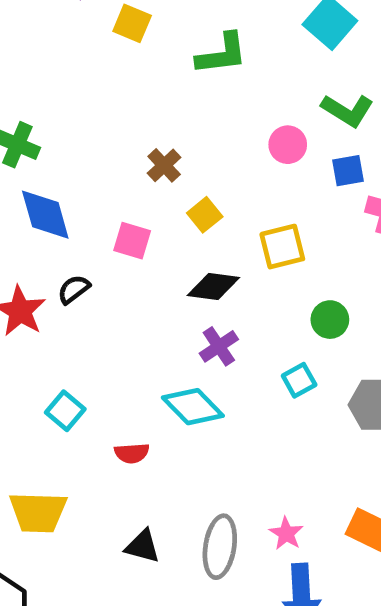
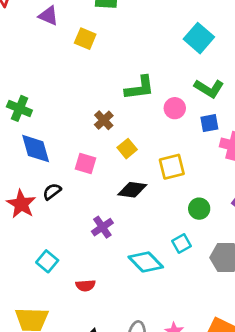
green L-shape: (222, 54) -> (140, 88), moved
purple cross: (219, 346) -> (102, 227), moved
cyan diamond: (193, 407) -> (146, 262), moved

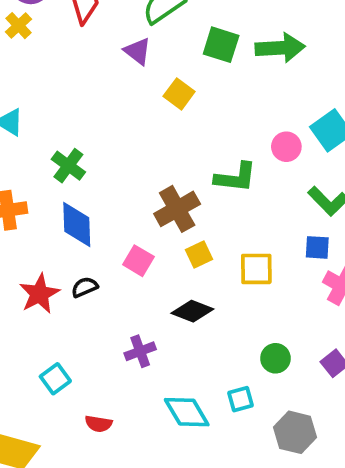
pink circle: (175, 108) -> (286, 147), moved
brown cross: (104, 120) -> (177, 209), size x1.6
yellow square: (172, 167) -> (256, 269), moved

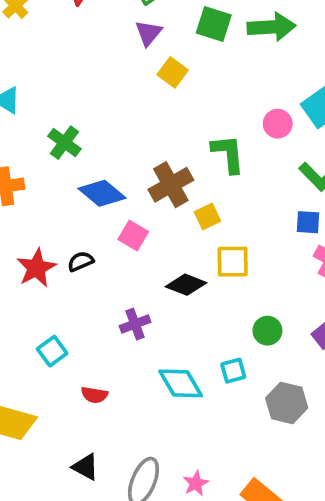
purple triangle: (138, 51) -> (148, 33), moved, turned 32
green L-shape: (236, 177) -> (228, 154), turned -102
blue diamond: (77, 224) -> (102, 193), moved, turned -48
yellow square: (199, 255) -> (207, 216), moved
yellow square: (256, 269) -> (233, 262), moved

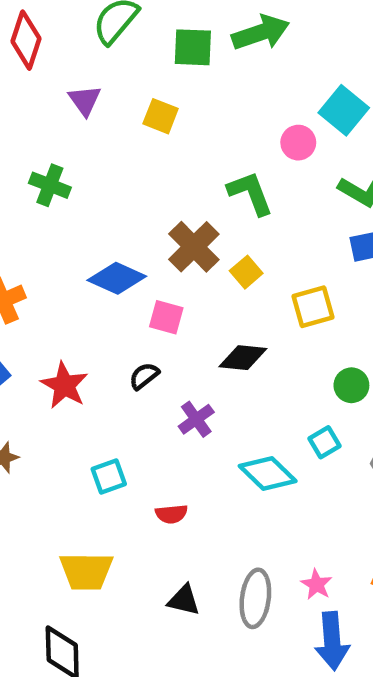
purple triangle: (148, 33) -> (85, 100), moved
green cross: (64, 143) -> (50, 185), moved
black semicircle: (81, 261) -> (144, 376), moved
yellow square: (233, 262) -> (313, 307), moved
cyan square: (52, 351) -> (109, 477), turned 32

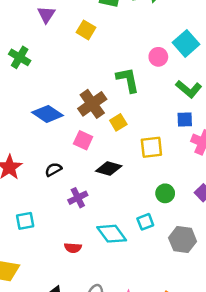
pink square: (166, 317) -> (83, 140), moved
red semicircle: (171, 514) -> (73, 248), moved

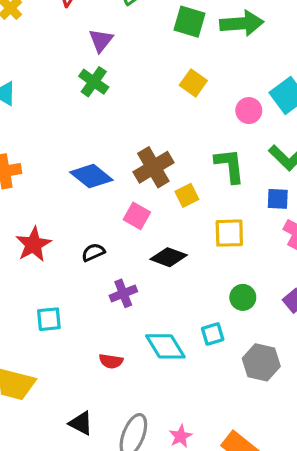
yellow square: (86, 30) -> (193, 83), moved
green cross: (20, 57) -> (94, 82), moved
green L-shape: (128, 80) -> (230, 165), moved

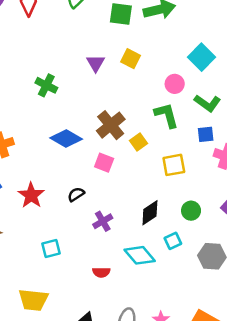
purple triangle: (101, 40) -> (96, 63), moved
green cross: (94, 82) -> (46, 85), moved
pink circle: (249, 111) -> (175, 84), moved
black diamond: (169, 257) -> (150, 213), moved, turned -45

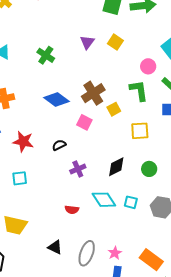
red star: (31, 195) -> (23, 142), turned -30
cyan square: (173, 241) -> (131, 202), moved, turned 32
cyan square: (51, 248) -> (20, 178), moved

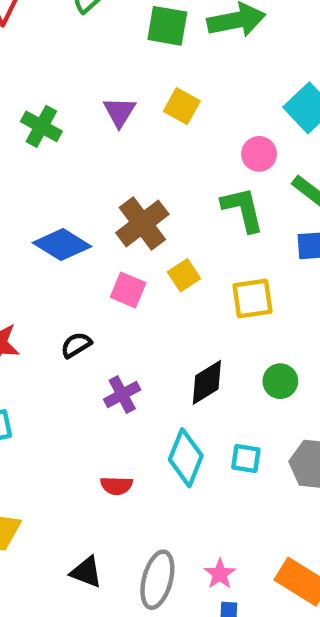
green cross: (46, 55) -> (41, 126), moved
yellow square: (114, 109) -> (184, 275), moved
cyan diamond: (104, 200) -> (186, 458), turned 60

